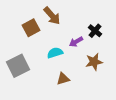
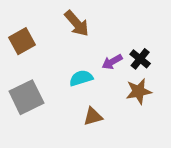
brown square: (31, 28) -> (22, 41), moved
black cross: (95, 31) -> (140, 59), moved

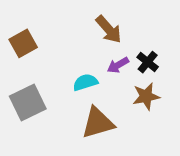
brown arrow: (77, 23) -> (109, 29), moved
brown triangle: (93, 116) -> (98, 123), size x1.6

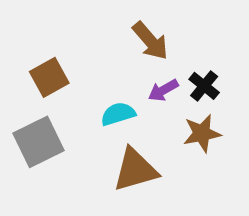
brown square: (23, 43) -> (49, 77), moved

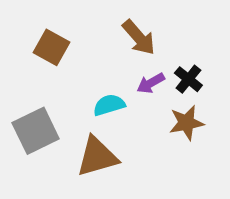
brown square: (49, 77) -> (51, 47), moved, turned -32
brown triangle: (135, 170) -> (97, 157), moved

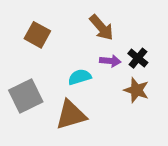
purple arrow: (151, 83) -> (110, 61), turned -144
brown star: (186, 123) -> (136, 90), turned 30

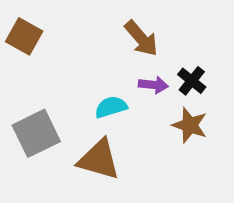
brown square: (37, 35) -> (24, 36), moved
brown triangle: (71, 115) -> (99, 160), turned 32

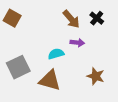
black cross: (192, 81) -> (97, 18), moved
brown star: (190, 125) -> (96, 76), moved

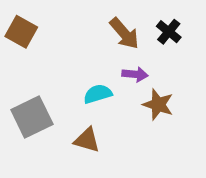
brown star: (96, 76) -> (158, 105), moved
brown triangle: (50, 80) -> (87, 140), size x0.7

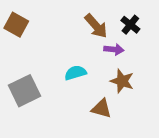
purple arrow: (135, 74) -> (114, 49), moved
brown triangle: (87, 140) -> (102, 109), moved

